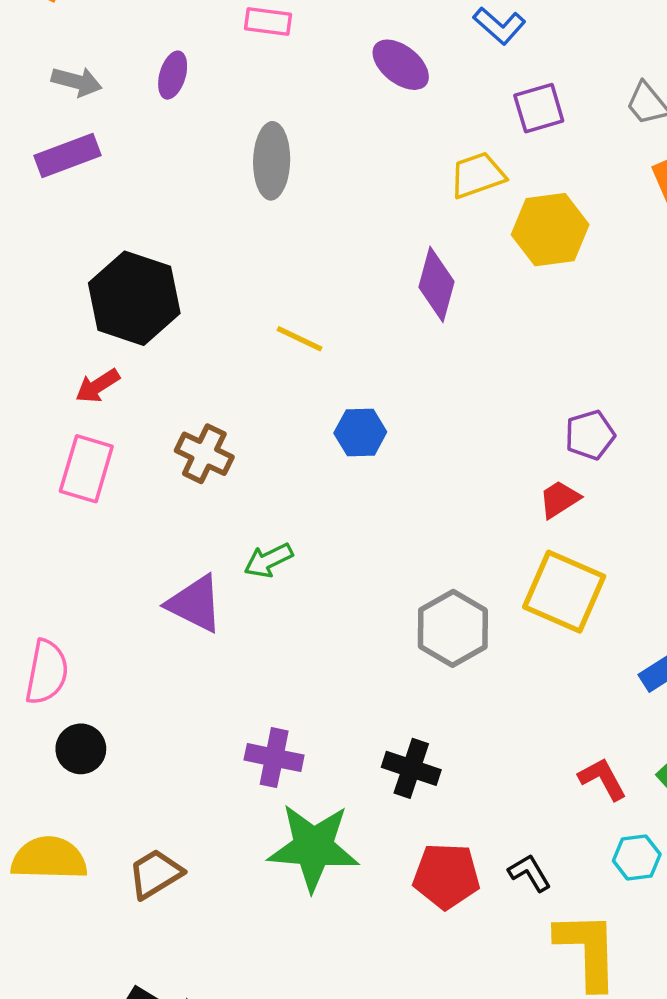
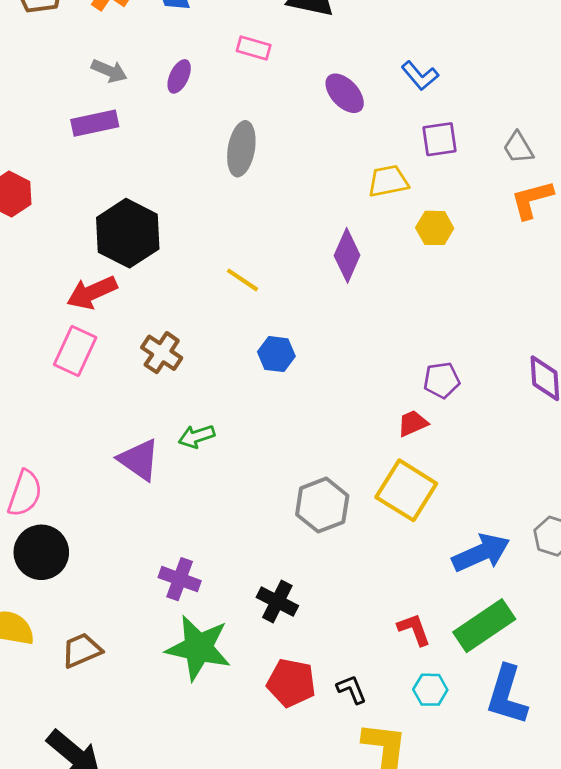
yellow hexagon: (550, 230) -> (435, 228), size x0.7
red arrow: (98, 386) -> (92, 292), size x1.5
black circle: (81, 749) -> (41, 552), size x1.5

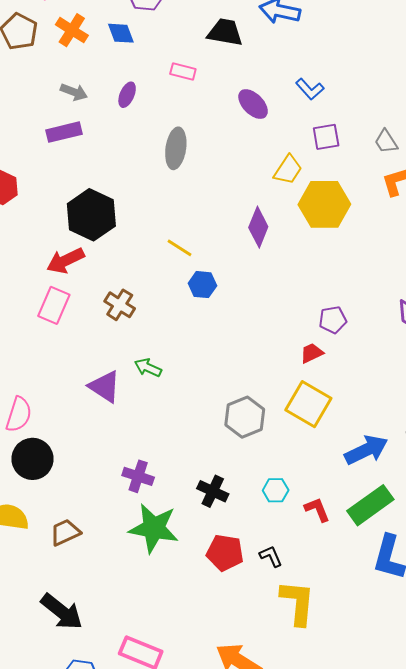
yellow trapezoid: (388, 181) -> (288, 170), turned 136
yellow hexagon: (435, 228) -> (324, 204), size x1.8
blue hexagon: (276, 354) -> (202, 285), moved
green arrow: (197, 436) -> (148, 368), turned 44
cyan hexagon: (430, 690) -> (276, 490), moved

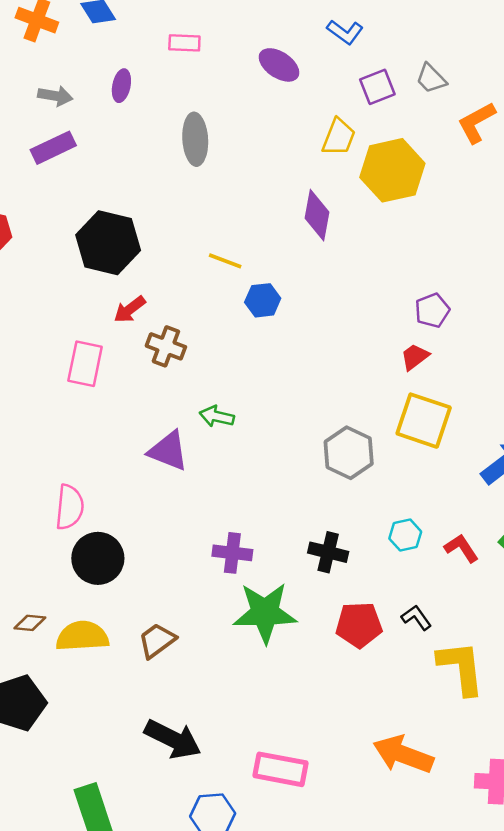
gray trapezoid: (386, 142) -> (431, 79), moved
red arrow: (65, 261) -> (130, 309), moved, size x0.7

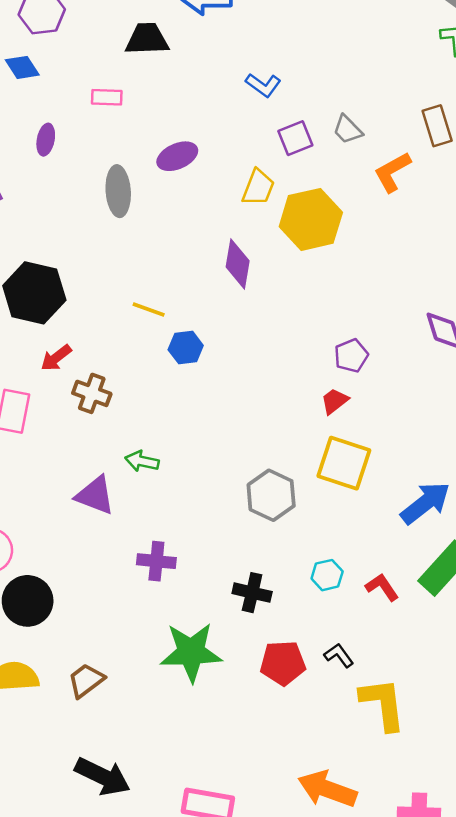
purple ellipse: (279, 65) -> (177, 156), moved, turned -57
purple cross: (232, 553) -> (156, 561), moved

